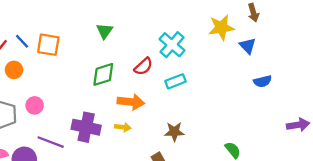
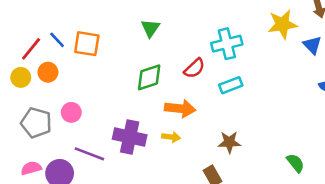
cyan cross: (172, 45) -> (227, 44), turned 35

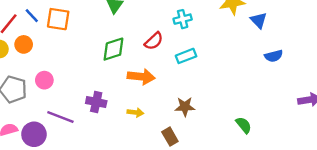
cyan cross: (227, 44) -> (183, 19), size x0.7
purple cross: (130, 137) -> (96, 102), size x0.7
yellow arrow: (171, 137) -> (135, 112), moved

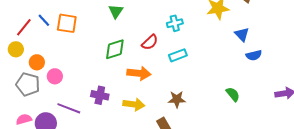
blue triangle: (259, 20) -> (242, 34), moved
orange circle: (24, 44) -> (37, 62), moved
yellow arrow: (135, 112) -> (134, 104), size x1.5
green semicircle: (244, 125) -> (233, 94), moved

